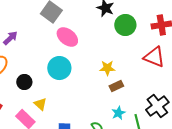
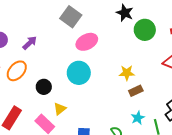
pink ellipse: (67, 37) -> (87, 42), turned -65
yellow triangle: (40, 104) -> (60, 109), turned 40

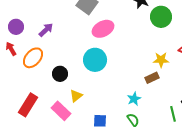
yellow star: (127, 73) -> (161, 60), moved
cyan star: (138, 118) -> (134, 99), moved

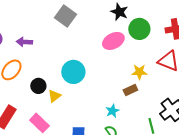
pink ellipse: (103, 29) -> (113, 41), moved
purple arrow: (46, 30) -> (24, 42), turned -133
yellow triangle: (76, 96) -> (54, 96), moved

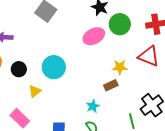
black circle: (38, 86) -> (19, 69), moved

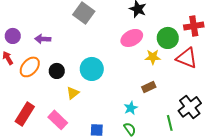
green circle: (120, 24) -> (168, 38), moved
yellow star: (120, 67) -> (153, 57), moved

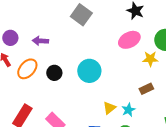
yellow triangle: (73, 93) -> (109, 108), moved

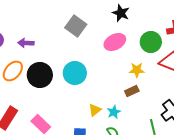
gray square: (81, 15) -> (76, 26), moved
yellow star: (150, 59) -> (137, 70), moved
black circle: (54, 73) -> (40, 75), size x1.6

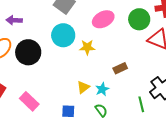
yellow star: (137, 70) -> (87, 47), moved
cyan circle: (75, 73) -> (63, 35), moved

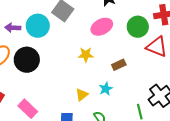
cyan circle: (63, 35) -> (38, 26), moved
brown rectangle: (120, 68) -> (119, 65), moved
cyan star: (102, 89) -> (106, 89), moved

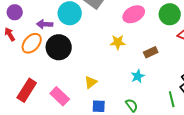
purple arrow: (13, 28) -> (45, 24), moved
yellow triangle: (82, 95) -> (91, 82), moved

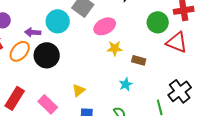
pink ellipse: (134, 14) -> (105, 26), moved
yellow star: (118, 42) -> (115, 48), moved
brown rectangle: (151, 52) -> (139, 60), turned 40

